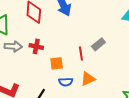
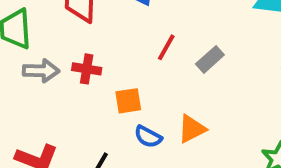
red line: (81, 54) -> (166, 47), moved, turned 40
blue semicircle: (66, 82) -> (148, 137), turned 32

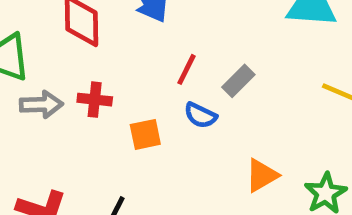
orange triangle: (192, 129) -> (262, 175), moved
blue semicircle: (148, 137) -> (200, 115), moved

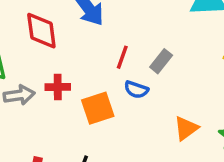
orange square: (145, 134) -> (98, 108), size x1.4

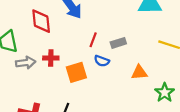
gray rectangle: (161, 61) -> (118, 43), turned 32
orange triangle: (186, 128) -> (139, 73), moved, turned 30

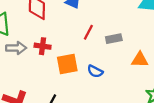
blue semicircle: (102, 61) -> (95, 71), moved
orange triangle: (139, 73) -> (140, 60), moved

